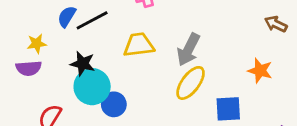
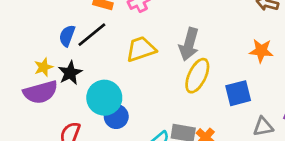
black star: (83, 64) -> (70, 73), moved, turned -30
purple semicircle: (29, 68) -> (40, 92), size x1.4
blue circle: (114, 104) -> (116, 116), moved

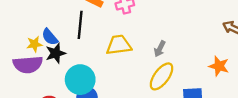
black line: (92, 35) -> (80, 25), turned -56
blue semicircle: (67, 36) -> (50, 37), moved, turned -72
gray arrow: (189, 44) -> (160, 49), size x0.6

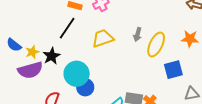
black line: (80, 25) -> (67, 28), turned 40
blue semicircle: (50, 37) -> (14, 45), moved
yellow ellipse: (162, 76) -> (156, 44), moved

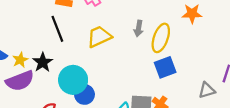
black line: (67, 28) -> (57, 29), turned -50
orange star: (190, 39) -> (192, 14), moved
blue square: (173, 70) -> (165, 67), moved

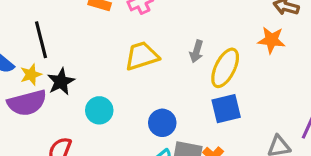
black line: (57, 29) -> (41, 40), moved
cyan circle: (73, 80) -> (99, 110), size x0.7
blue circle: (84, 94) -> (162, 123), moved

